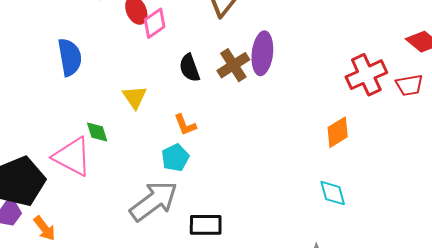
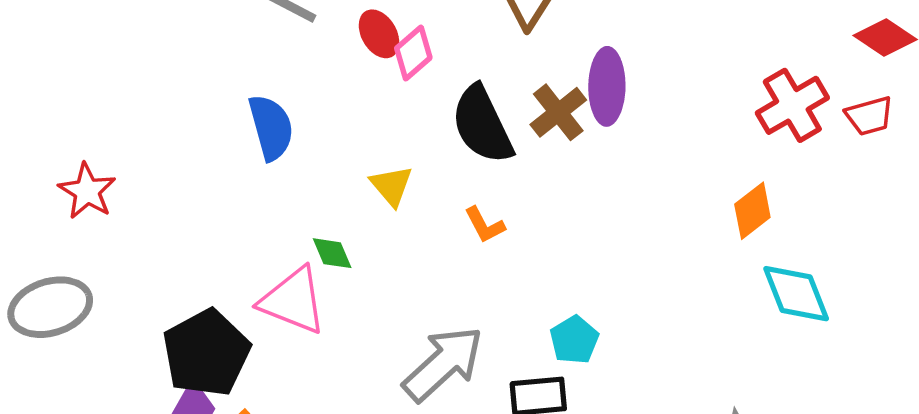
black semicircle: (189, 68) -> (482, 125), size x1.6
cyan pentagon: (175, 158) -> (574, 340), moved
cyan diamond: (333, 193) -> (796, 294), moved, size x1.4

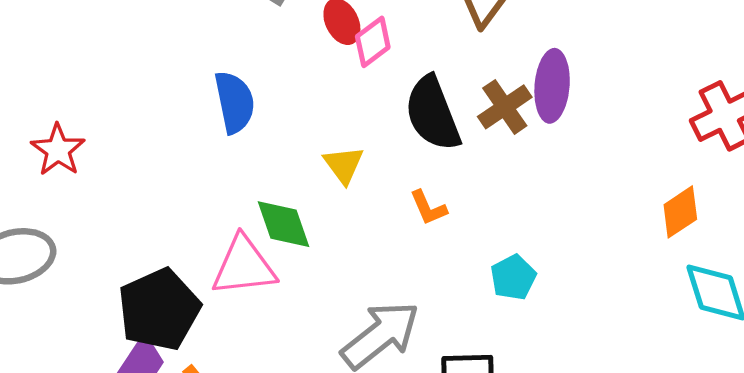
green diamond: (332, 253) -> (284, 224), size x1.5
pink triangle: (293, 301) -> (244, 266), turned -32
cyan pentagon: (574, 340) -> (513, 277), moved

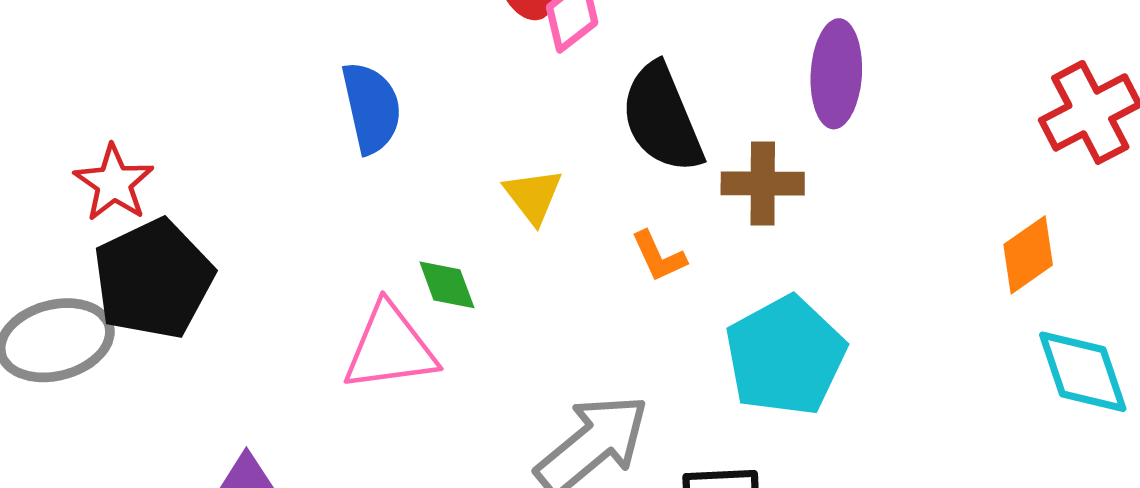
brown cross: (505, 107) -> (763, 184), moved, turned 36
green diamond: (284, 224) -> (447, 285), size x0.7
cyan pentagon: (513, 277) -> (785, 356), size x1.8
black pentagon: (159, 309) -> (153, 279), moved

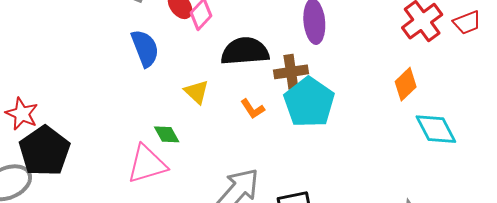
blue semicircle: (371, 108) -> (145, 48), moved
black semicircle: (662, 118) -> (245, 51), turned 117
cyan pentagon: (785, 356) -> (309, 102), moved

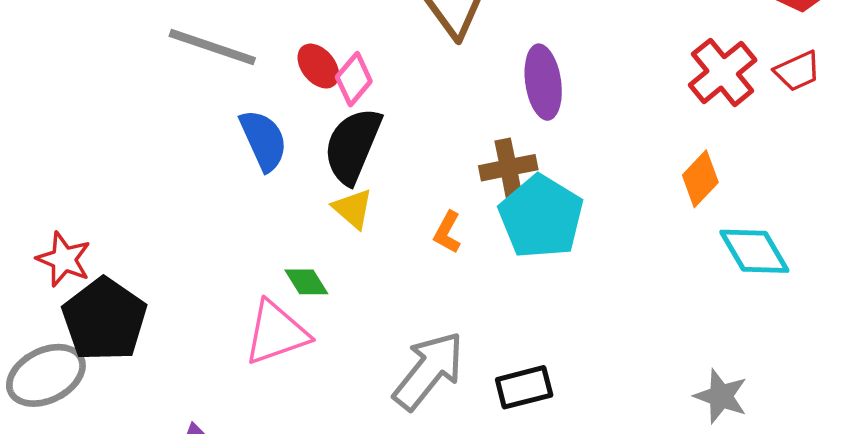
black semicircle: (245, 51) -> (353, 146), moved, turned -60
orange L-shape: (253, 109) -> (447, 232), turned 65

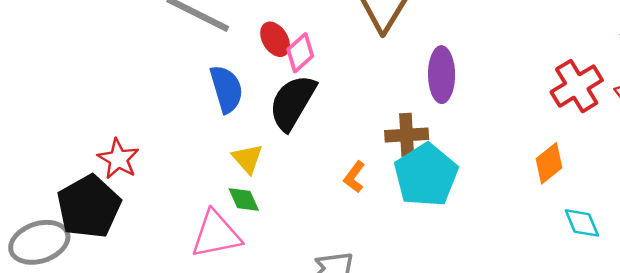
yellow triangle: (353, 209) -> (247, 159), moved
cyan diamond: (754, 251) -> (582, 223), size x0.7
red star: (64, 259) -> (118, 159), moved

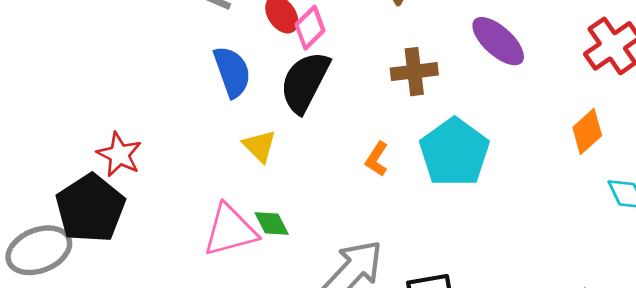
purple ellipse: (442, 75) -> (498, 41), moved, turned -44
brown cross: (407, 135) -> (414, 72), moved
green diamond: (244, 199) -> (272, 223), moved

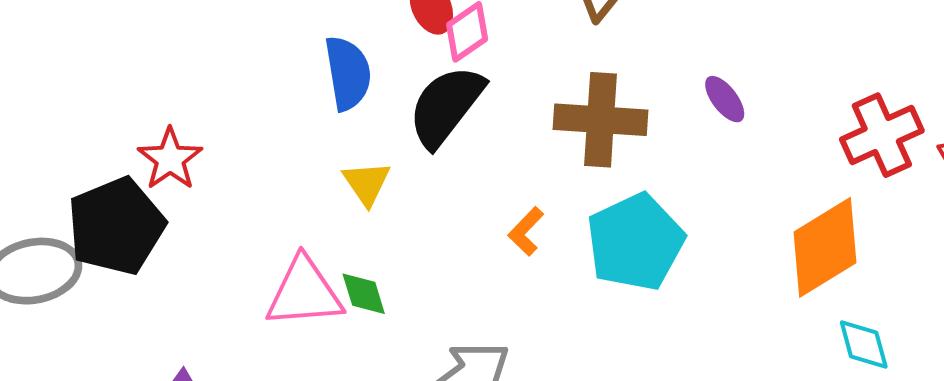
purple ellipse: (498, 41) -> (725, 99), size x0.6
brown cross: (414, 72) -> (601, 120), size x1.4
orange diamond: (587, 132) -> (825, 247), size x1.6

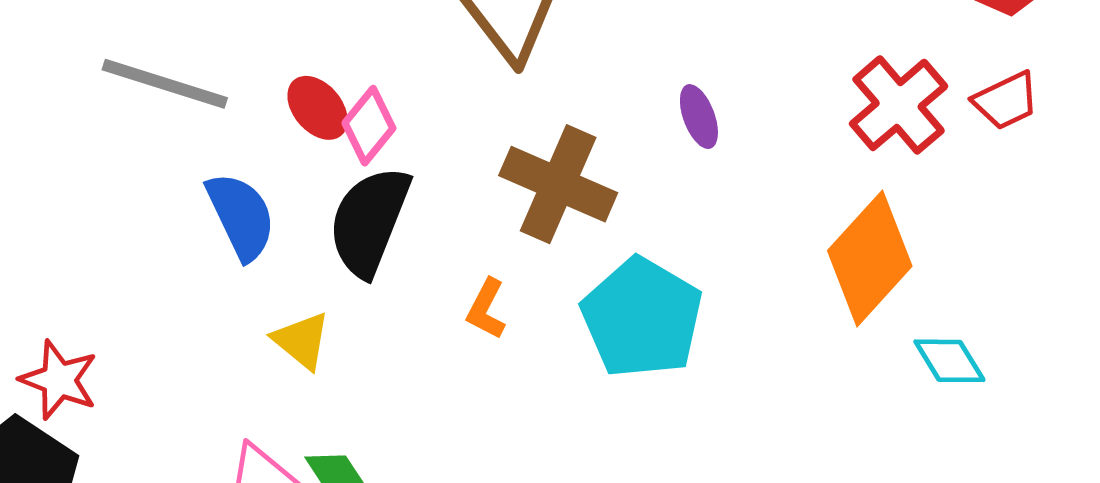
purple ellipse: (725, 99) -> (699, 117), turned 33
brown cross: (601, 120) -> (558, 184), turned 36
orange L-shape: (526, 231) -> (486, 309), moved

